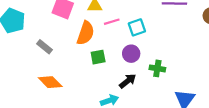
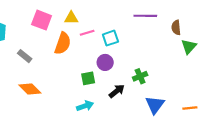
green square: (98, 57) -> (88, 78), moved
green cross: (157, 68) -> (140, 76), moved, turned -32
black arrow: (128, 81) -> (117, 91), moved

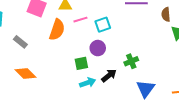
cyan arrow: (85, 106) -> (88, 83), moved

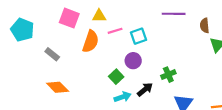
green square: (81, 63) -> (116, 77), turned -32

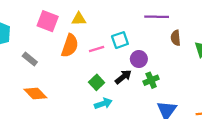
brown semicircle: (205, 25) -> (176, 38), moved
pink line: (115, 31) -> (97, 49), moved
purple circle: (133, 61) -> (139, 59), moved
black arrow: (145, 89) -> (123, 77), moved

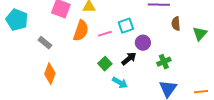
green cross: (151, 80) -> (164, 62), moved
orange diamond: (35, 94) -> (50, 74), turned 65
cyan arrow: (103, 104) -> (120, 83), moved, turned 49

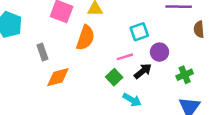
pink line: (105, 34) -> (125, 57), moved
gray rectangle: (45, 43) -> (42, 52), turned 32
orange diamond: (50, 74) -> (58, 77), moved, turned 55

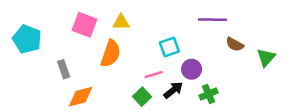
brown semicircle: (199, 29) -> (235, 44), turned -56
green cross: (185, 75) -> (209, 94), moved

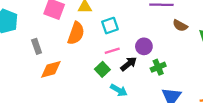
cyan square: (169, 47) -> (110, 26), moved

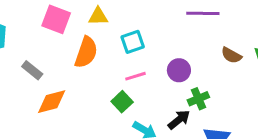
brown semicircle: (180, 26) -> (231, 55), moved
gray rectangle: (37, 46) -> (32, 70), turned -32
black arrow: (129, 64) -> (179, 120), moved

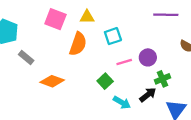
gray rectangle: (32, 70) -> (26, 57), moved
pink line: (136, 76) -> (124, 62), moved
orange diamond: (52, 102) -> (52, 81), turned 35

